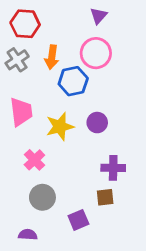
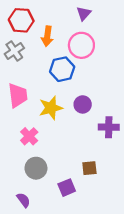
orange arrow: (52, 57) -> (47, 36), moved
purple cross: (113, 168) -> (109, 127), moved
purple semicircle: (28, 235) -> (23, 200), turned 49

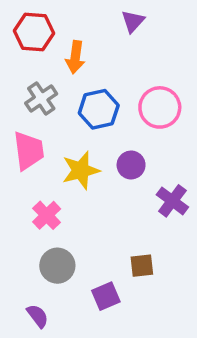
pink circle: (81, 45) -> (160, 107), moved
gray cross: (14, 51) -> (41, 98), moved
purple cross: (109, 127) -> (172, 201), turned 36

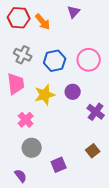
orange arrow: (75, 57) -> (43, 22), moved, turned -48
gray cross: (41, 98) -> (23, 55), turned -30
brown square: (142, 266) -> (93, 151), moved, turned -32

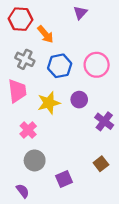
orange arrow: (43, 22) -> (45, 34), moved

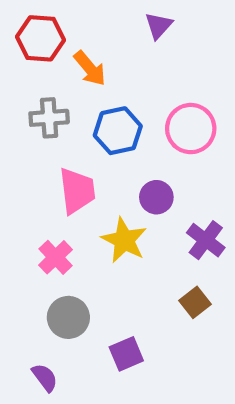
gray cross: (25, 59) -> (49, 118), turned -30
pink trapezoid: (17, 91) -> (77, 191), moved
yellow star: (49, 103) -> (124, 240), moved, turned -30
brown square: (101, 164) -> (195, 302), moved

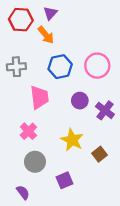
purple triangle: (159, 26) -> (50, 13), moved
gray cross: (49, 118) -> (16, 67), moved
yellow star: (124, 240) -> (72, 140), moved
purple cross: (206, 240) -> (105, 110), moved

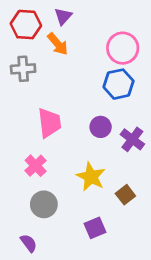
pink circle: (97, 66) -> (123, 48), moved
gray cross: (16, 67) -> (23, 69), moved
blue hexagon: (60, 67) -> (119, 84), moved
purple square: (64, 180) -> (95, 228), moved

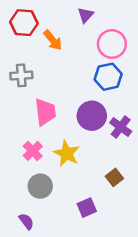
purple triangle: (63, 16) -> (85, 15), moved
gray cross: (23, 69) -> (21, 75), moved
purple circle: (101, 127) -> (92, 116), size x1.5
yellow star: (91, 177) -> (67, 153), moved

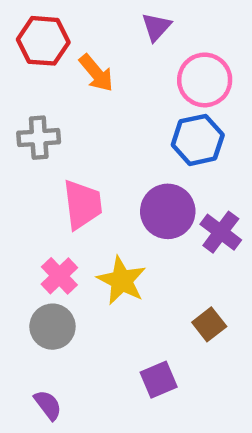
gray circle: (40, 186) -> (52, 327), moved

